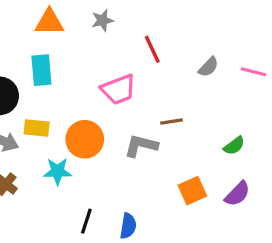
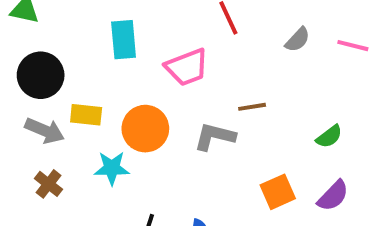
cyan rectangle: (41, 70) -> (124, 40), moved

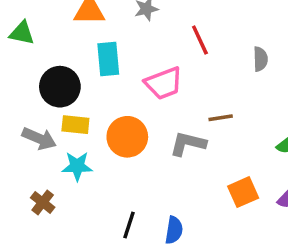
gray semicircle: (298, 40) -> (260, 59), turned -45
black circle: (41, 75) -> (60, 87), moved
cyan star: (112, 168) -> (77, 166), moved
brown cross: (48, 184) -> (43, 202), moved

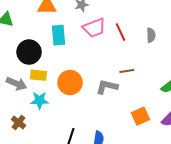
red line: (200, 40) -> (120, 32), moved
pink trapezoid: (164, 83) -> (94, 28), moved

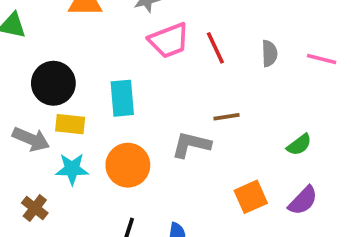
cyan rectangle: (58, 35) -> (122, 98), moved
orange circle: (70, 83) -> (128, 165), moved

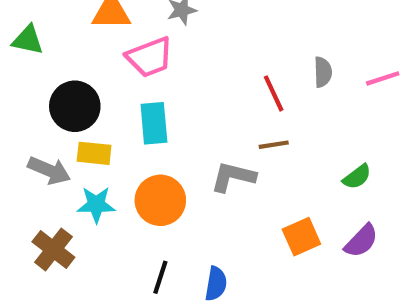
pink trapezoid: (169, 40) -> (150, 57), moved
red line: (215, 48) -> (274, 93), moved
pink line: (322, 59) -> (383, 78), turned -32
brown cross: (35, 208) -> (53, 249), size x1.4

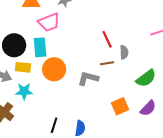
gray semicircle: (323, 72) -> (124, 52), moved
cyan rectangle: (154, 123) -> (40, 47), moved
green semicircle: (357, 177) -> (146, 78), size x1.5
orange circle: (160, 200) -> (54, 69), moved

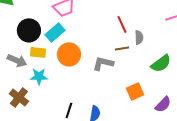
cyan rectangle: (40, 47) -> (55, 32), turned 54
purple semicircle: (148, 108) -> (163, 104), moved

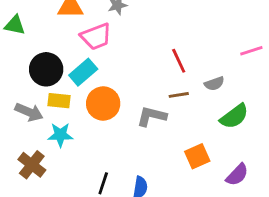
gray semicircle: (139, 37) -> (214, 84), moved, turned 72

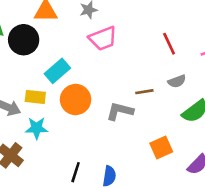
pink trapezoid: (96, 37) -> (103, 38), moved
red line: (179, 61) -> (169, 44), moved
black circle: (46, 69) -> (24, 40), moved

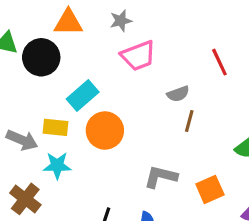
gray semicircle: (177, 81) -> (178, 94), moved
brown line: (144, 92) -> (189, 121), turned -66
gray L-shape: (120, 111) -> (161, 177), moved

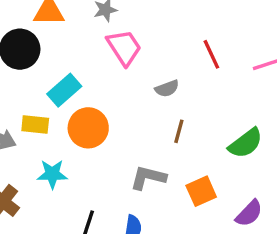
pink trapezoid: (138, 56) -> (124, 47), turned -102
brown line: (189, 121) -> (179, 131), moved
cyan star: (57, 166) -> (52, 174), moved

